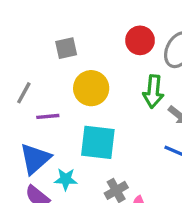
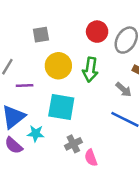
green arrow: (153, 92) -> (90, 70), moved

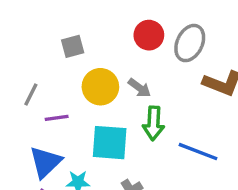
green arrow: (90, 70) -> (154, 123), moved
gray arrow: (124, 90) -> (139, 88), moved

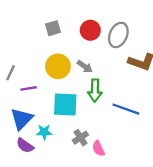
gray square: (73, 46) -> (53, 28), moved

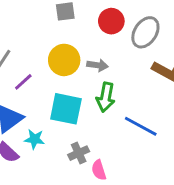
gray arrow: (85, 66) -> (97, 65), turned -35
purple line: (29, 88) -> (23, 82), turned -42

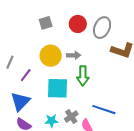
blue line: (141, 126) -> (104, 110), moved
cyan star: (34, 139) -> (51, 121), moved

